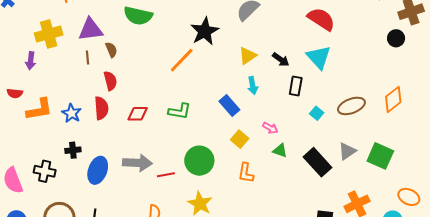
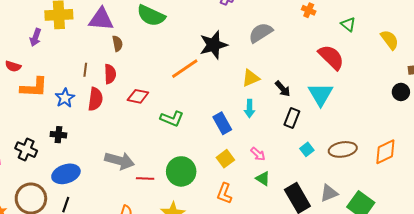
brown line: (88, 58) -> (85, 70), moved
red diamond: (138, 114) -> (138, 96), moved
blue ellipse: (98, 170) -> (66, 174), moved, turned 40

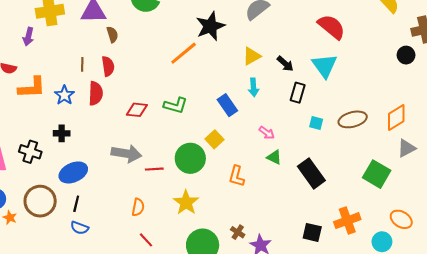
red diamond: (138, 96) -> (137, 110), moved
cyan square: (307, 149) -> (316, 123), turned -32
yellow square: (225, 159) -> (214, 139), moved
gray triangle: (329, 193) -> (406, 148), moved

